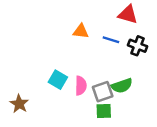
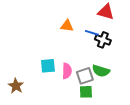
black cross: (138, 46) -> (103, 40), moved
cyan square: (58, 80) -> (48, 66), turned -35
green semicircle: (122, 86) -> (101, 71), turned 36

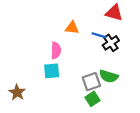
black cross: (103, 40) -> (111, 43), turned 35
pink semicircle: (67, 71) -> (56, 50), moved
green square: (86, 92) -> (93, 99), turned -32

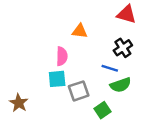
blue line: (99, 35) -> (110, 68), moved
green semicircle: (109, 76) -> (121, 85), turned -36
gray square: (91, 82) -> (79, 91), moved

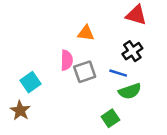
cyan square: (57, 79) -> (30, 82), moved, turned -30
gray square: (79, 91) -> (85, 72), moved

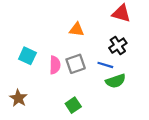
pink semicircle: (67, 60) -> (55, 65), moved
cyan square: (30, 82) -> (27, 56), moved, turned -30
green square: (110, 118) -> (73, 105), moved

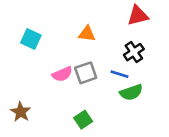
red triangle: (121, 13) -> (138, 16), turned -30
cyan square: (27, 56) -> (31, 39), moved
pink semicircle: (55, 65) -> (62, 74), turned 66

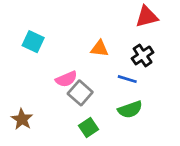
orange triangle: (87, 34) -> (100, 49), moved
gray square: (86, 73) -> (80, 93), moved, turned -30
green semicircle: (131, 92) -> (130, 110), moved

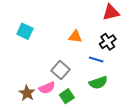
pink semicircle: (66, 79) -> (47, 88), moved
brown star: (22, 119) -> (27, 93), moved

